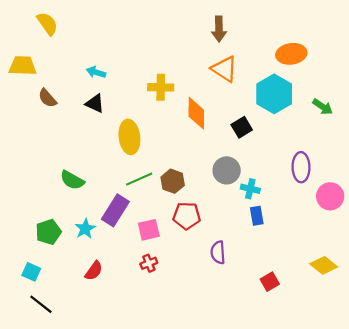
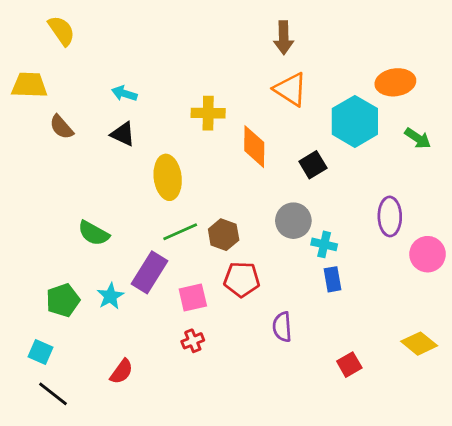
orange ellipse: (291, 54) -> (395, 82), moved
red semicircle: (94, 271) -> (122, 372), moved

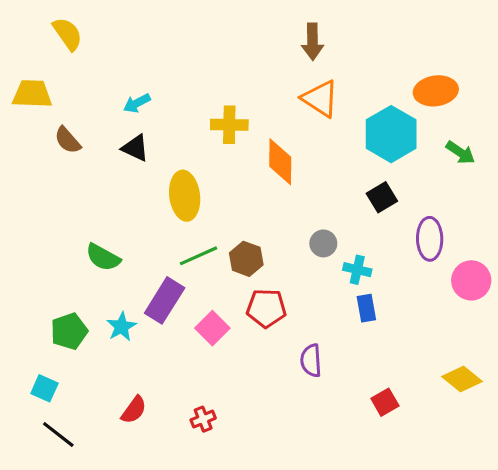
cyan arrow: (124, 94) -> (137, 103), turned -45
black square: (313, 165) -> (382, 197), moved
gray circle: (293, 221) -> (323, 243), size x0.7
pink square: (193, 298) -> (212, 328), turned -32
red cross: (193, 341) -> (203, 419), moved

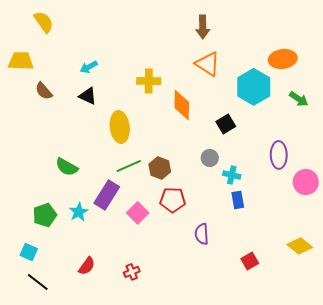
black square: (382, 197) -> (226, 124), moved

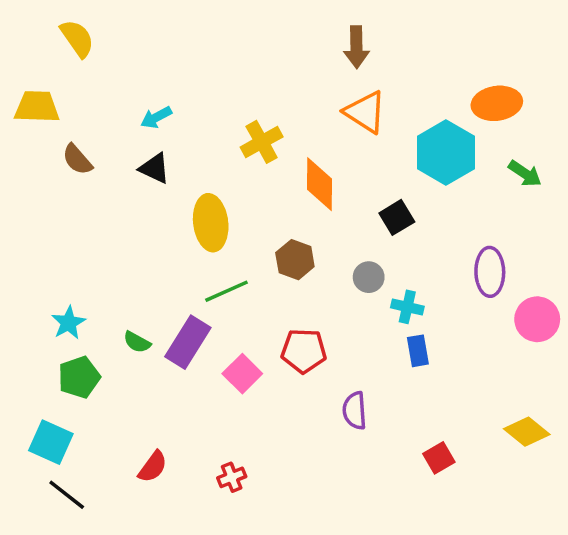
yellow cross: (149, 81) -> (262, 142), turned -30
green semicircle: (67, 167) -> (137, 342), moved, size x0.7
brown hexagon: (160, 168) -> (295, 260), moved
cyan star: (79, 212) -> (68, 323), moved
cyan square: (29, 252) -> (51, 442), size x1.4

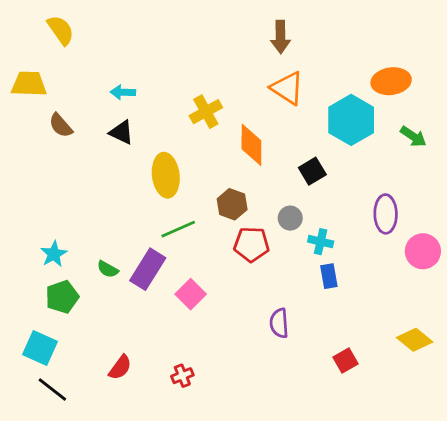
cyan arrow: (156, 117) -> (123, 92), turned 30
red pentagon: (304, 351) -> (251, 244), moved

